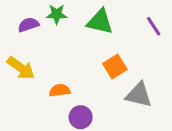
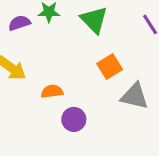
green triangle: (100, 22) -> (94, 20), turned 32

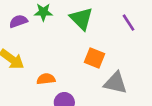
orange square: (110, 66) -> (94, 58), turned -36

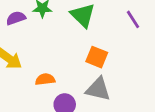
gray triangle: (115, 83) -> (98, 89), moved

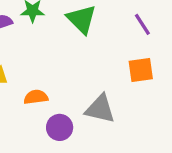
orange square: (97, 57) -> (141, 70), moved, turned -30

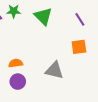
purple circle: (60, 127) -> (18, 82), moved

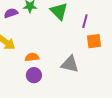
purple line: (80, 19) -> (85, 21), moved, turned 48

